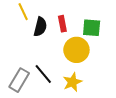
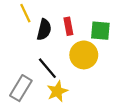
black line: (43, 74) -> (47, 68), moved
yellow star: (72, 82) -> (57, 91), moved

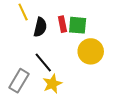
green square: (100, 31) -> (78, 25), moved
yellow circle: (84, 55) -> (91, 51), moved

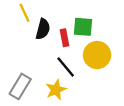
red rectangle: (62, 24) -> (65, 38), moved
black line: (43, 62) -> (66, 67), moved

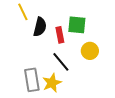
yellow circle: (97, 55) -> (90, 51), size x0.7
gray rectangle: (20, 86) -> (32, 80), moved, turned -40

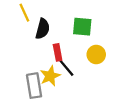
red rectangle: (60, 35) -> (58, 52), moved
yellow star: (52, 83) -> (50, 76), moved

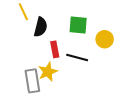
yellow circle: (96, 55) -> (105, 39), moved
black line: (65, 66) -> (77, 57), moved, turned -35

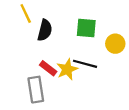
red rectangle: (55, 49) -> (48, 68), moved, turned -42
yellow star: (48, 72) -> (67, 69), moved

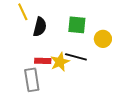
red rectangle: (48, 68) -> (43, 61), turned -35

